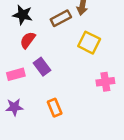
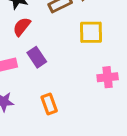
yellow square: (89, 43) -> (91, 32), turned -30

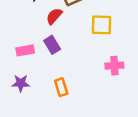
red semicircle: (22, 27) -> (54, 16), moved

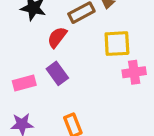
pink cross: (114, 66) -> (134, 72), moved

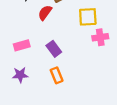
purple rectangle: (57, 73) -> (54, 49), moved

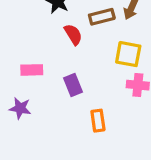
red semicircle: (45, 13) -> (73, 34), turned 98
orange rectangle: (57, 75) -> (98, 121), moved

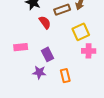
yellow square: (128, 54) -> (81, 32), turned -30
purple star: (20, 108) -> (39, 72), moved

